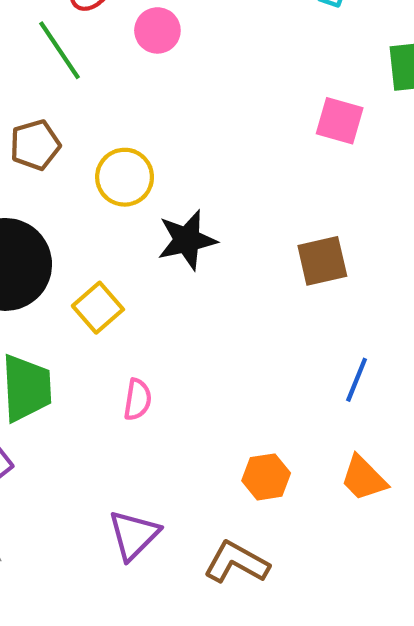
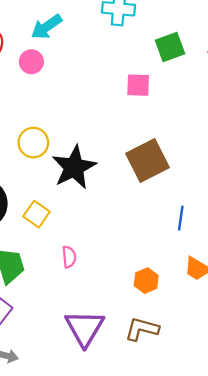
black star: (187, 240) -> (74, 167), size x1.4
brown square: (322, 261) -> (147, 161), size x1.5
purple triangle: (134, 535) -> (85, 328), size x1.4

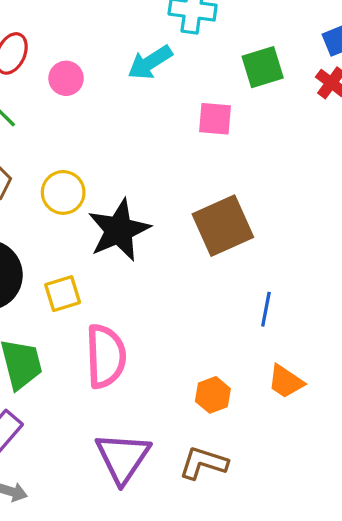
cyan arrow: (47, 27) -> (150, 63), moved
yellow square: (36, 214) -> (63, 294), turned 35
pink semicircle: (69, 257) -> (106, 356), size x2.0

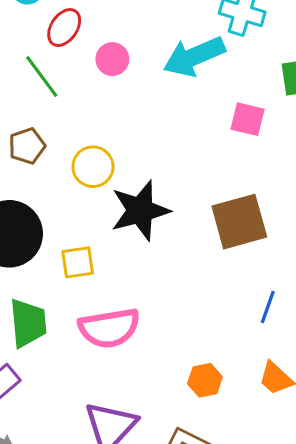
cyan arrow: (150, 63) -> (194, 56), size x1.4
pink semicircle: (106, 356) -> (109, 328), turned 74

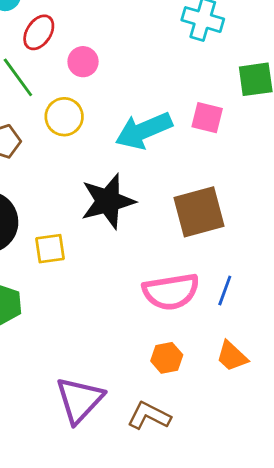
cyan arrow: (194, 56) -> (144, 131), moved
yellow circle: (93, 167) -> (64, 117), moved
pink semicircle: (109, 328) -> (171, 292), moved

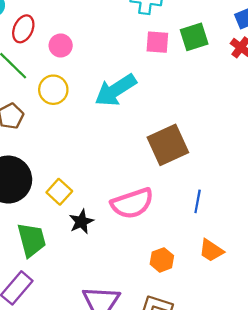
pink square: (207, 118) -> (157, 42), moved
black star: (108, 201) -> (81, 222), moved, size x0.6
yellow square: (50, 249) -> (59, 192), turned -30
pink semicircle: (171, 292) -> (132, 203), moved

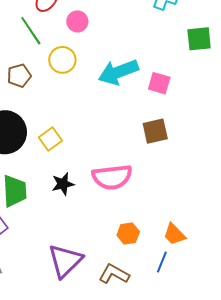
pink square: (157, 42) -> (159, 83), moved
brown square: (168, 145) -> (155, 131), size x0.7
yellow square: (59, 192) -> (50, 139), moved
blue line: (198, 201) -> (162, 262), moved

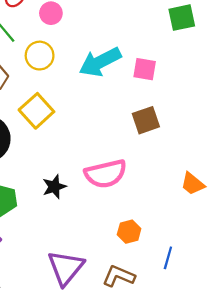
yellow square: (50, 139) -> (36, 111), moved, size x1.4
orange trapezoid: (174, 234) -> (193, 184), moved

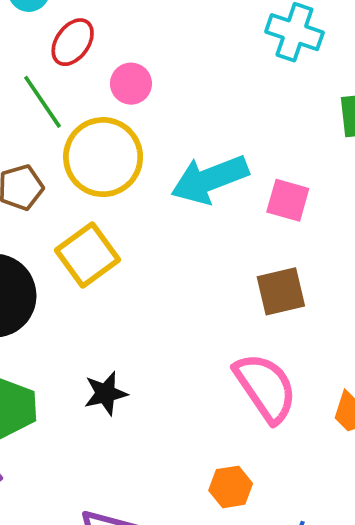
yellow circle: (40, 56) -> (103, 157), size x1.5
pink semicircle: (106, 174) -> (266, 387), moved, turned -117

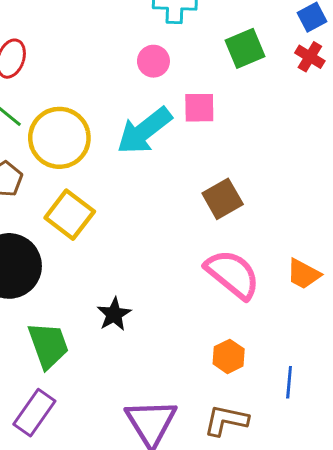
pink circle: (131, 84) -> (153, 61), moved
pink square: (288, 200) -> (199, 108), moved

